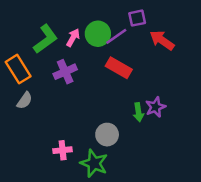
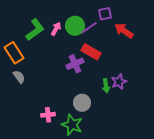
purple cross: (65, 72) -> (75, 64), moved
gray semicircle: (25, 100) -> (19, 77), turned -72

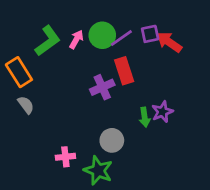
purple square: (105, 14) -> (150, 34), moved
red rectangle: (91, 52) -> (124, 71), turned 42

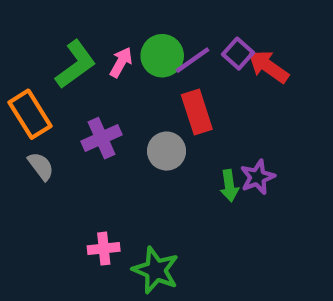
purple square: (150, 34) -> (238, 54), turned -36
purple cross: (102, 87) -> (101, 138), moved
gray circle: (112, 140) -> (166, 151), moved

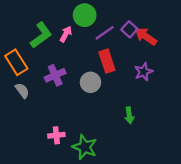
green circle: (162, 56) -> (85, 15), moved
purple star: (258, 177) -> (143, 72), moved
green arrow: (229, 186) -> (129, 115), moved

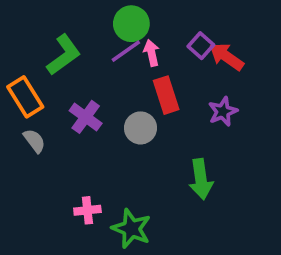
purple line: (105, 33) -> (126, 51), moved
pink arrow: (66, 34) -> (151, 53), moved, turned -42
purple cross: (55, 75) -> (86, 117), turned -30
green arrow: (129, 115) -> (201, 179), size x1.5

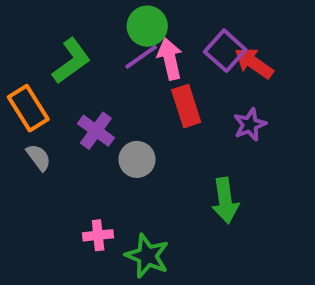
purple square: (201, 46) -> (225, 51), size x1.4
pink arrow: (151, 53) -> (170, 59), size x1.4
gray circle: (140, 128) -> (137, 159), moved

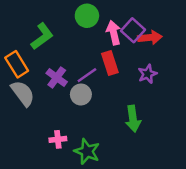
purple line: (141, 57) -> (87, 75), moved
pink arrow: (170, 59) -> (114, 33), moved
red arrow: (254, 63) -> (150, 38), turned 140
gray semicircle: (39, 157) -> (23, 93), size x1.6

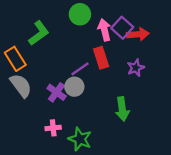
purple cross: (57, 78) -> (57, 92), moved

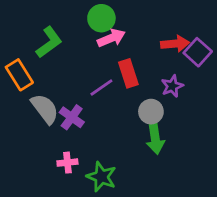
purple square: (122, 28) -> (198, 52), moved
pink arrow: (104, 30) -> (111, 38), moved, turned 80
gray semicircle: (21, 86) -> (45, 109), moved
gray circle: (74, 87) -> (151, 112), moved

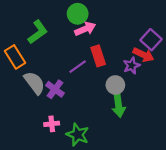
red arrow: (175, 44) -> (143, 55), moved, turned 30

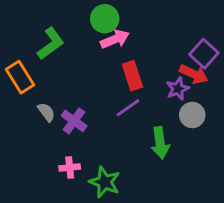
purple line: (78, 67) -> (128, 108), moved
gray semicircle: (34, 83) -> (46, 112), size x0.6
gray circle: (115, 85) -> (192, 115), moved

